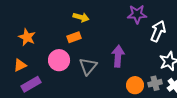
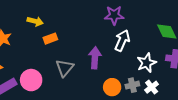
yellow arrow: (81, 17) -> (35, 21), moved
white arrow: (158, 31) -> (122, 41), moved
pink circle: (59, 60) -> (31, 80), moved

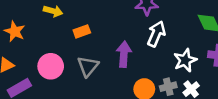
orange rectangle: (50, 39) -> (82, 31), moved
pink circle: (31, 80) -> (51, 66), moved

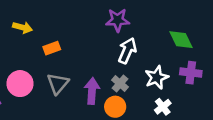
purple arrow: (124, 54) -> (92, 91), moved
gray cross: (168, 87) -> (120, 84), moved, turned -35

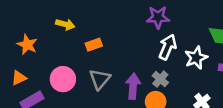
white star: (157, 77) -> (196, 58), moved

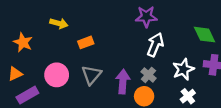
white star: (196, 58) -> (183, 69), moved

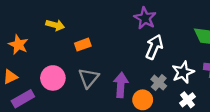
purple star: (146, 17) -> (145, 18), turned 30
gray cross: (149, 75) -> (159, 83), moved

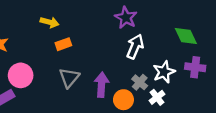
yellow arrow: (55, 25) -> (49, 22), moved
pink circle: (53, 78) -> (21, 75), moved
white cross: (188, 100) -> (157, 97), moved

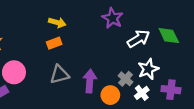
yellow arrow: (49, 22) -> (57, 23), moved
white arrow: (135, 46) -> (138, 39), moved, turned 35
purple cross: (195, 67) -> (171, 90), moved
gray triangle: (69, 78) -> (59, 74), turned 36

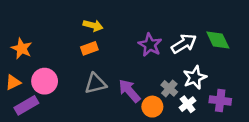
purple star: (113, 18) -> (150, 45), moved
purple arrow: (90, 81) -> (129, 91), turned -45

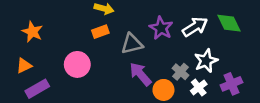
pink circle: (45, 81) -> (77, 64), moved
gray triangle: (95, 84) -> (132, 44), moved
purple cross: (220, 101) -> (231, 84), turned -30

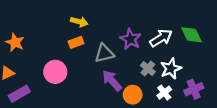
gray cross: (180, 72) -> (148, 69), moved

